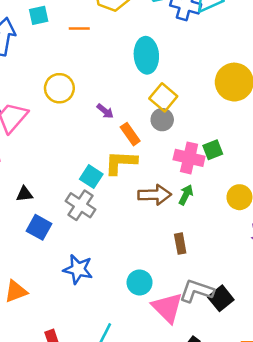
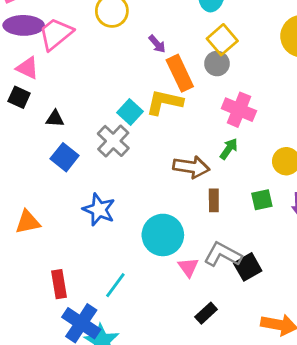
orange rectangle: (130, 134) -> (180, 73), size x1.4
green square: (213, 150) -> (262, 200), moved
brown arrow: (155, 195) -> (191, 167), moved
cyan circle: (140, 282) -> (163, 235), size x1.5
pink triangle: (167, 308) -> (188, 267), size x0.6

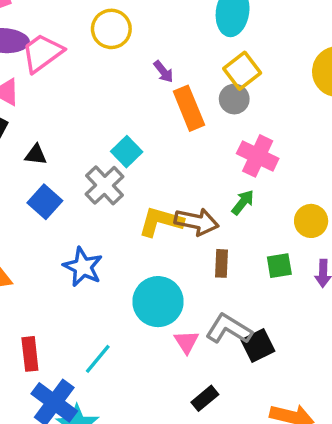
yellow L-shape: (164, 102) -> (161, 222), moved

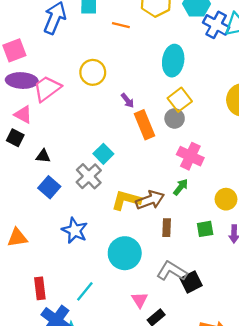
brown arrow: (197, 222) -> (150, 200), turned -32
pink triangle: (186, 342) -> (140, 300), moved

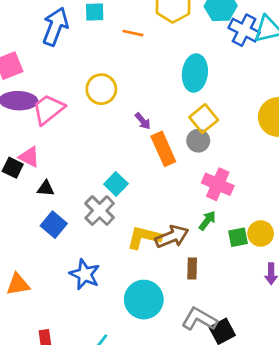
pink triangle: (23, 115) -> (29, 157), moved
green square: (205, 229) -> (238, 237), moved

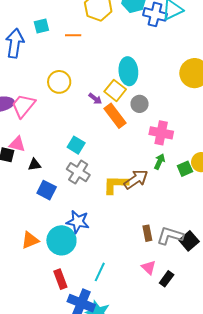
cyan ellipse: (195, 73) -> (128, 71), moved
yellow square: (204, 119) -> (115, 90), moved
cyan square: (116, 184) -> (76, 145), moved
brown rectangle: (192, 268) -> (147, 233), moved
cyan circle: (144, 300) -> (61, 240), moved

